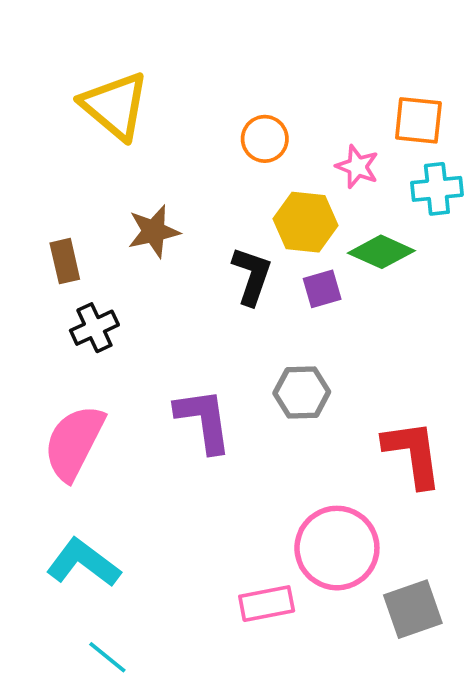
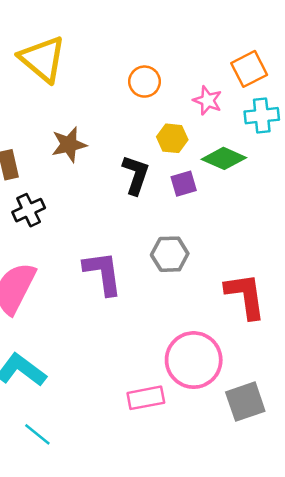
orange square: (418, 120) -> (249, 69), turned -33
yellow hexagon: (305, 222) -> (172, 138), size x0.7

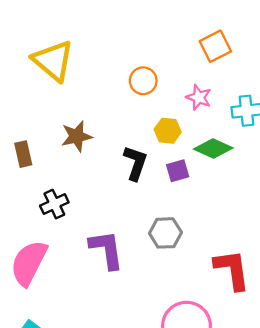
orange square: (249, 69) -> (215, 46), moved
black cross: (29, 210) -> (54, 204), moved

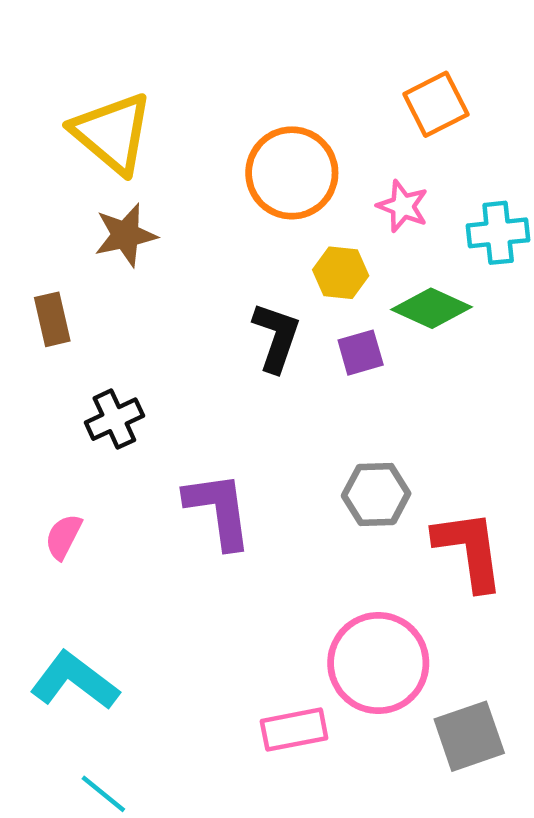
orange circle: (143, 81) -> (292, 173), size x1.6
brown star: (77, 136) -> (126, 235), moved
gray hexagon: (165, 233) -> (376, 495), moved
pink semicircle: (29, 263) -> (63, 537), size x0.5

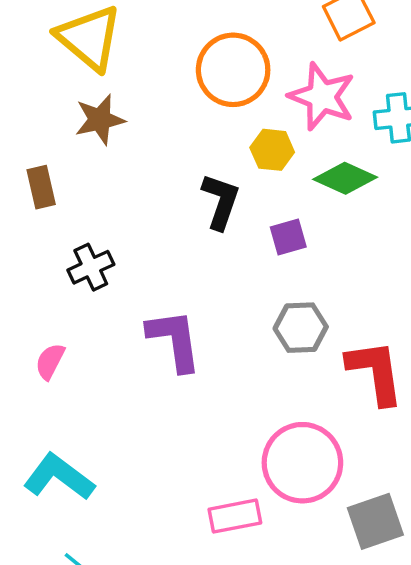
pink star: (403, 206) -> (322, 97), size x1.6
purple square: (361, 353) -> (288, 237), moved

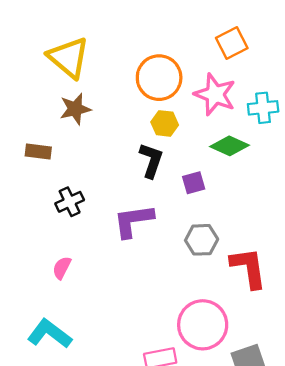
yellow hexagon: (272, 150) -> (165, 123), moved
brown rectangle: (41, 187) -> (38, 151), turned -70
purple L-shape: (174, 340) -> (133, 221), moved, turned -90
pink semicircle: (50, 361) -> (62, 268), moved

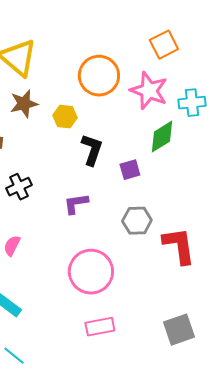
yellow hexagon: (165, 123) -> (65, 117), moved
green diamond: (230, 146) -> (162, 137), turned -56
purple L-shape: (133, 221) -> (76, 204), size x0.7
pink circle: (203, 325) -> (91, 272), moved

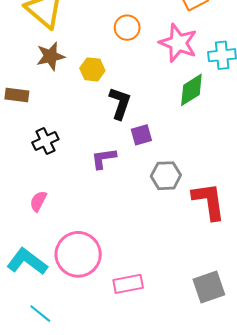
orange circle: (99, 76) -> (127, 28), size x0.6
purple square: (130, 170) -> (141, 135), moved
pink circle: (91, 272) -> (78, 254), moved

